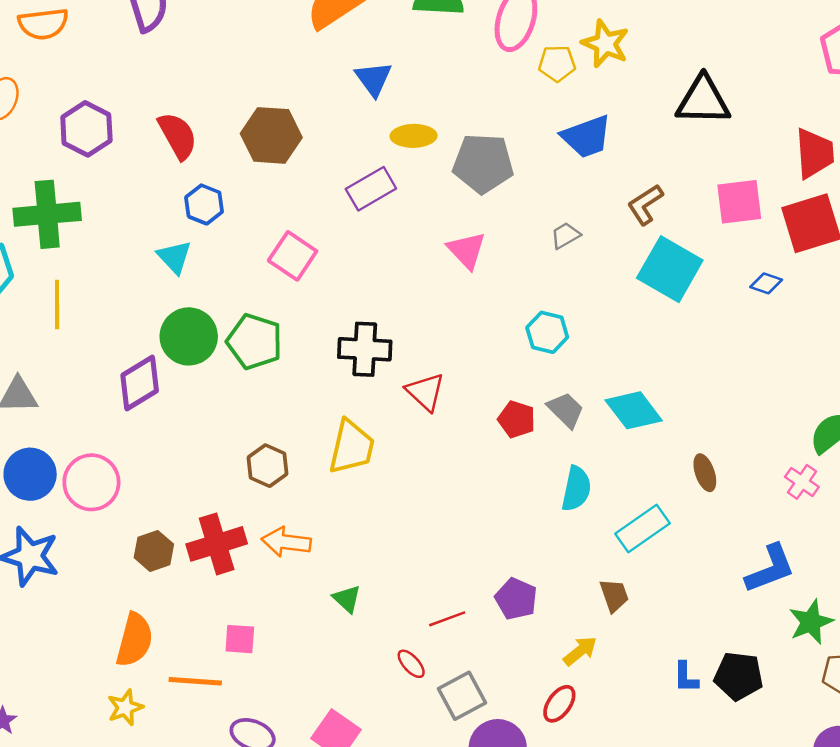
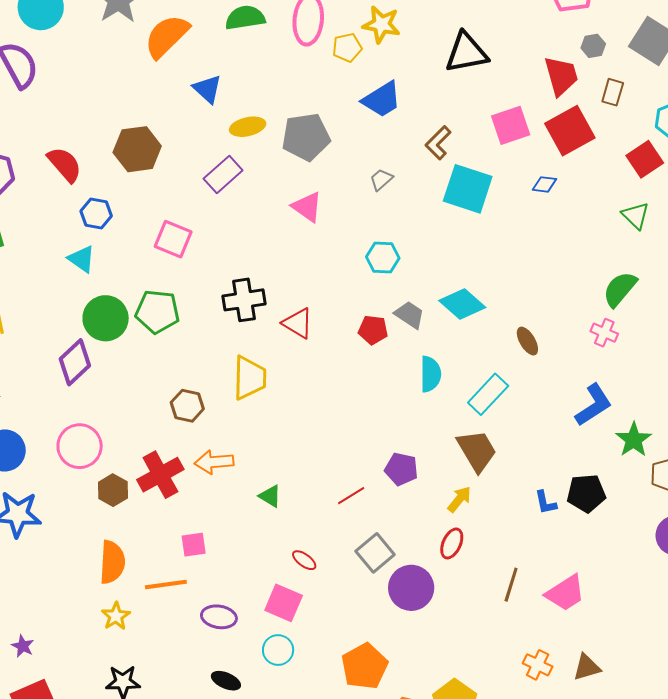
pink circle: (91, 482) -> (80, 446), moved
brown trapezoid: (614, 595) -> (477, 451), size x1.6
red ellipse: (411, 664) -> (304, 560), moved

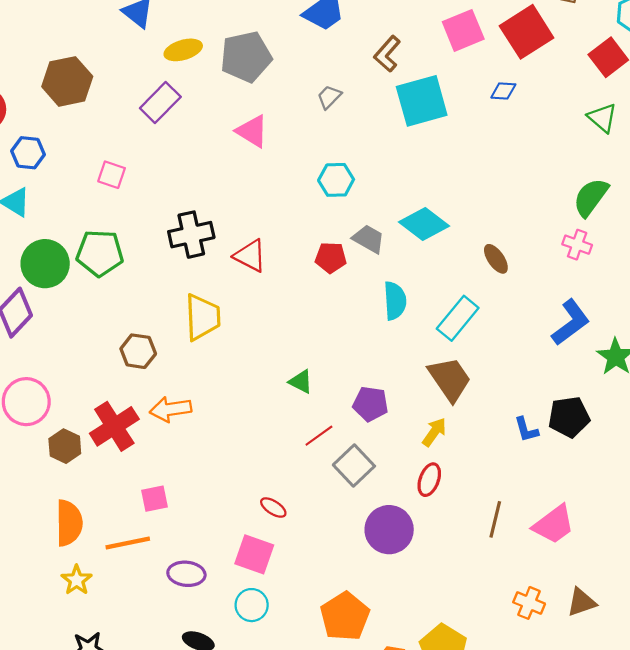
cyan square: (468, 189) -> (422, 101), turned -30
pink square: (173, 239) -> (112, 175), size x0.7
green triangle: (270, 496) -> (301, 382), moved
gray square: (375, 553) -> (354, 465), moved

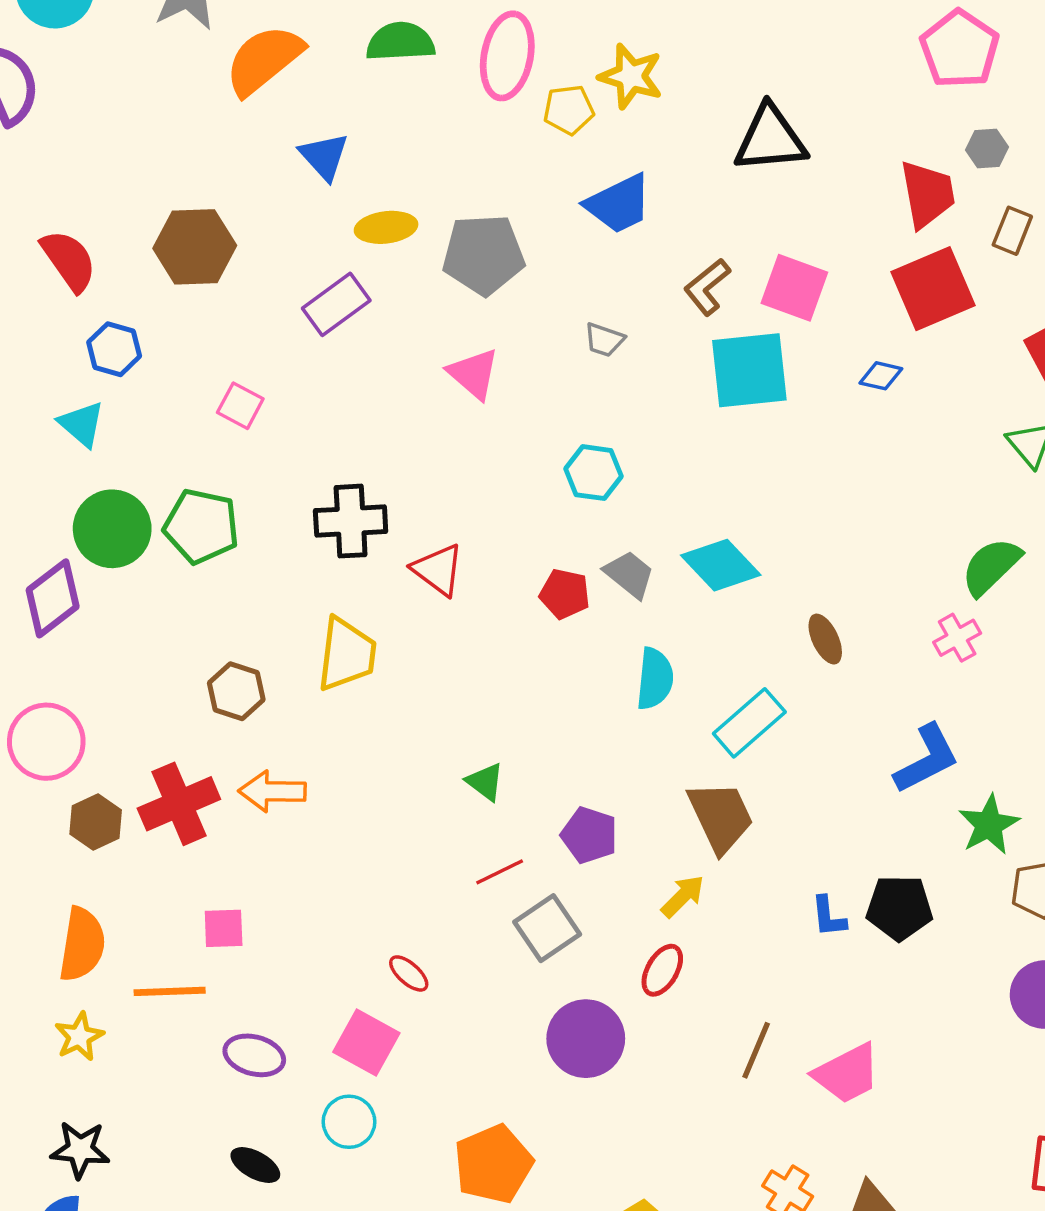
pink square: (463, 30) -> (794, 288), moved, turned 33
gray trapezoid: (329, 97) -> (604, 340), turned -125
pink cross: (577, 245) -> (957, 638), turned 32

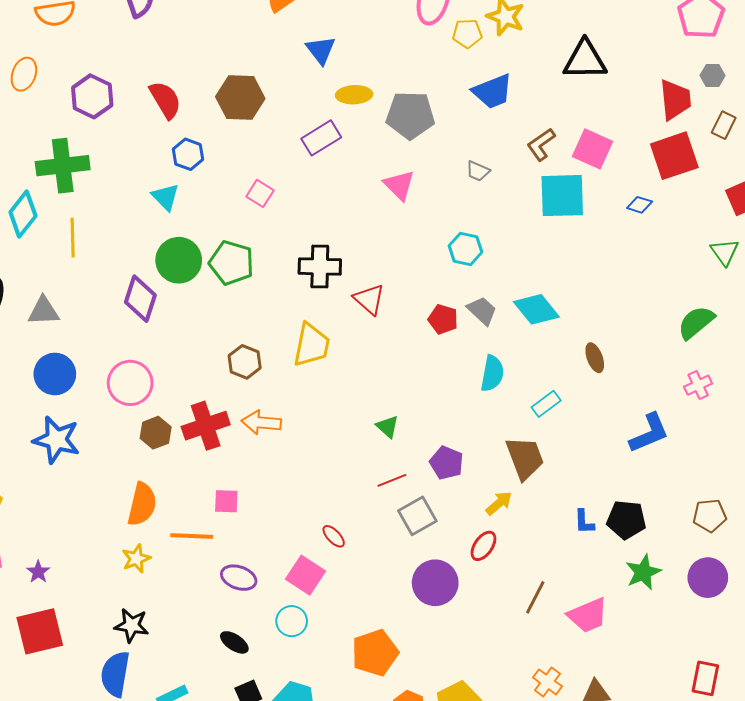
purple diamond: (53, 598) -> (140, 299), turned -39
pink cross: (957, 638) -> (698, 385), moved
cyan rectangle: (749, 723) -> (546, 404), size x0.7
green star: (989, 825) -> (643, 572), moved

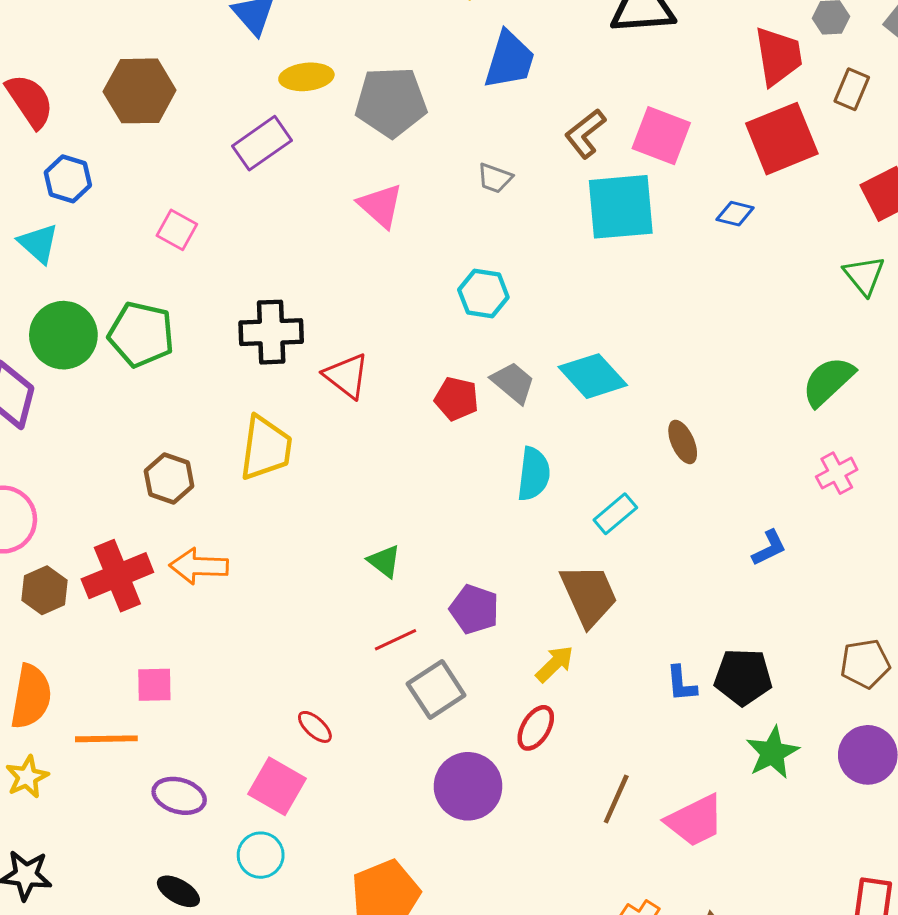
blue trapezoid: (493, 91) -> (509, 60), turned -48
blue L-shape: (649, 433) -> (769, 548), size x0.6

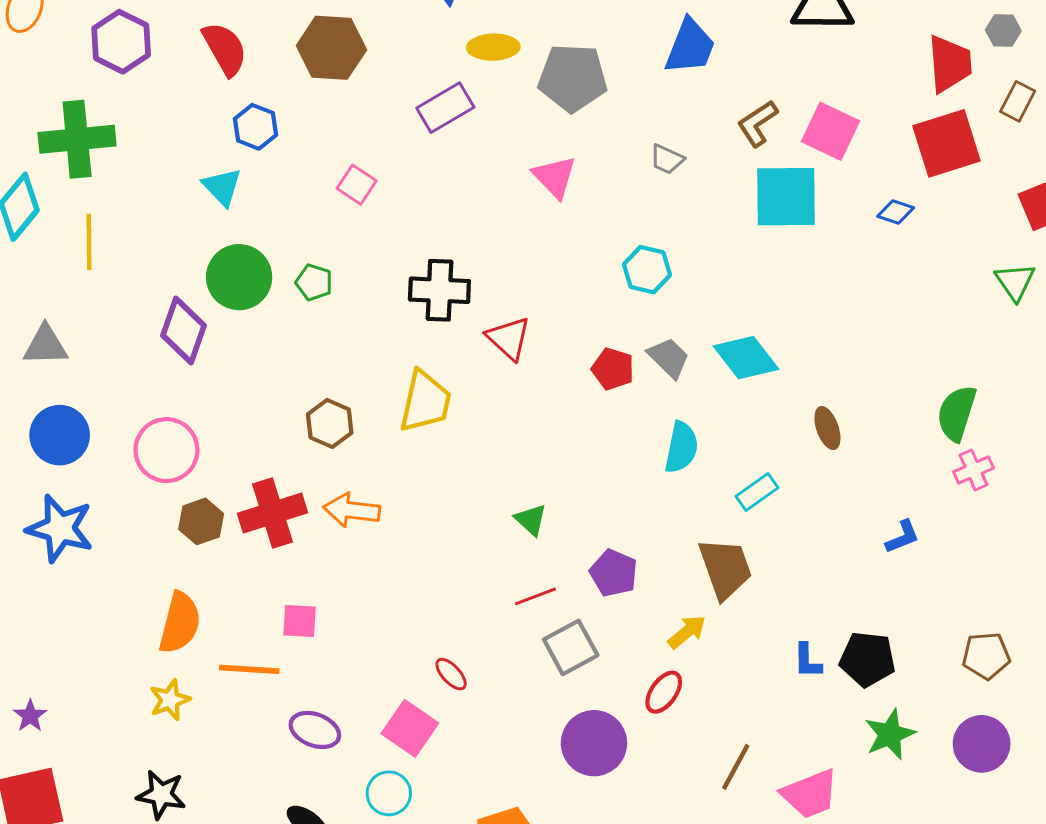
green pentagon: (141, 334) -> (314, 282), size x0.6
green semicircle: (828, 381) -> (957, 413), moved, turned -34

